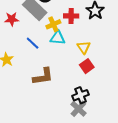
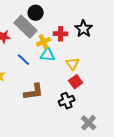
black cross: (81, 95) -> (67, 101), moved
gray cross: (78, 109) -> (89, 123), moved

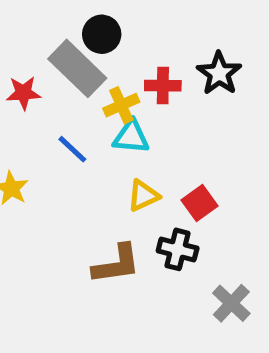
yellow triangle: (73, 64) -> (143, 196), moved, turned 40
brown L-shape: (34, 92) -> (116, 264), moved
black cross: (67, 101) -> (178, 249), turned 35

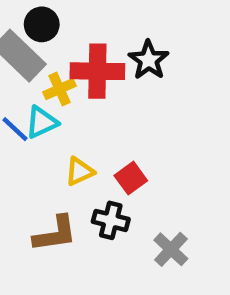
red cross: (163, 86) -> (97, 71), size x1.6
cyan triangle: (131, 137) -> (42, 122), moved, turned -30
gray cross: (231, 303) -> (171, 249), moved

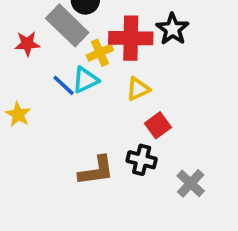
yellow triangle: (80, 171) -> (138, 89), moved

